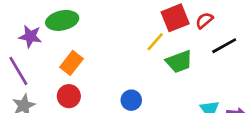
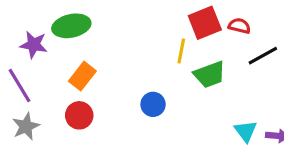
red semicircle: (204, 20) -> (239, 26), turned 54
yellow line: (155, 42) -> (181, 51), turned -30
blue circle: (131, 100) -> (153, 104), moved

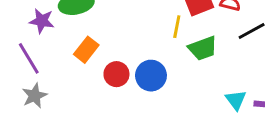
blue circle: (153, 104) -> (151, 76), size x1.4
red circle: (79, 115) -> (116, 74), moved

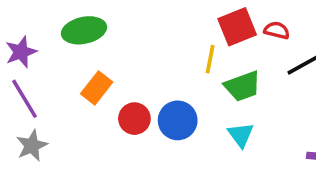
purple star: (42, 21) -> (21, 52), moved, turned -30
cyan triangle: (236, 100) -> (241, 135), moved

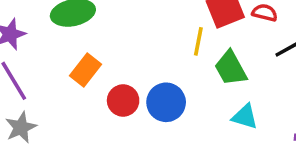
green trapezoid: (243, 86) -> (231, 68), turned 81
cyan triangle: (241, 135) -> (245, 117), moved, turned -36

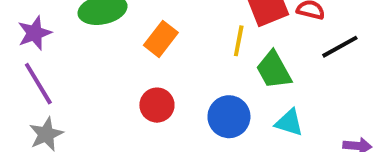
orange rectangle: (85, 70) -> (161, 39), moved
blue circle: (166, 102) -> (229, 117), moved

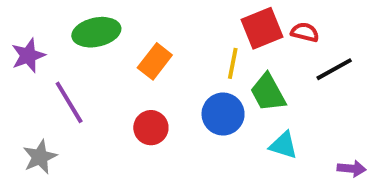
purple line: (38, 84) -> (69, 102), moved
blue circle: (229, 117) -> (223, 114), moved

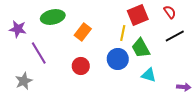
red semicircle: (305, 32) -> (170, 12), moved, turned 40
purple star: (28, 56) -> (18, 29), turned 30

